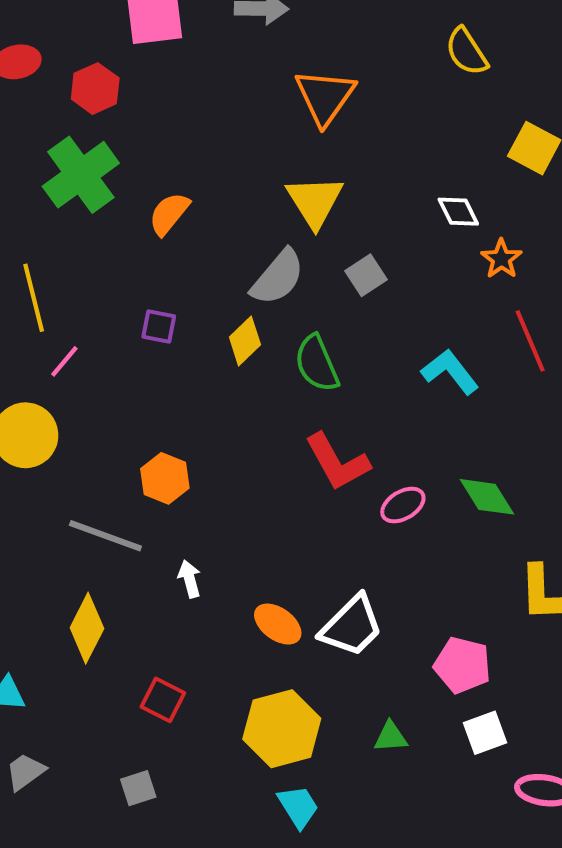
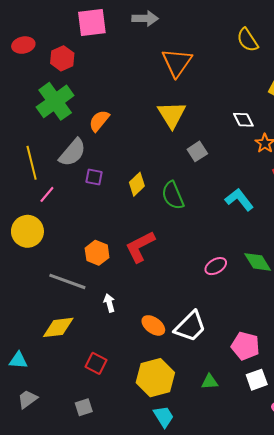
gray semicircle: (278, 277) -> (72, 152), moved
red L-shape: (337, 462) -> (140, 247), moved, turned 92
yellow diamond: (87, 628) -> (58, 327), turned 56

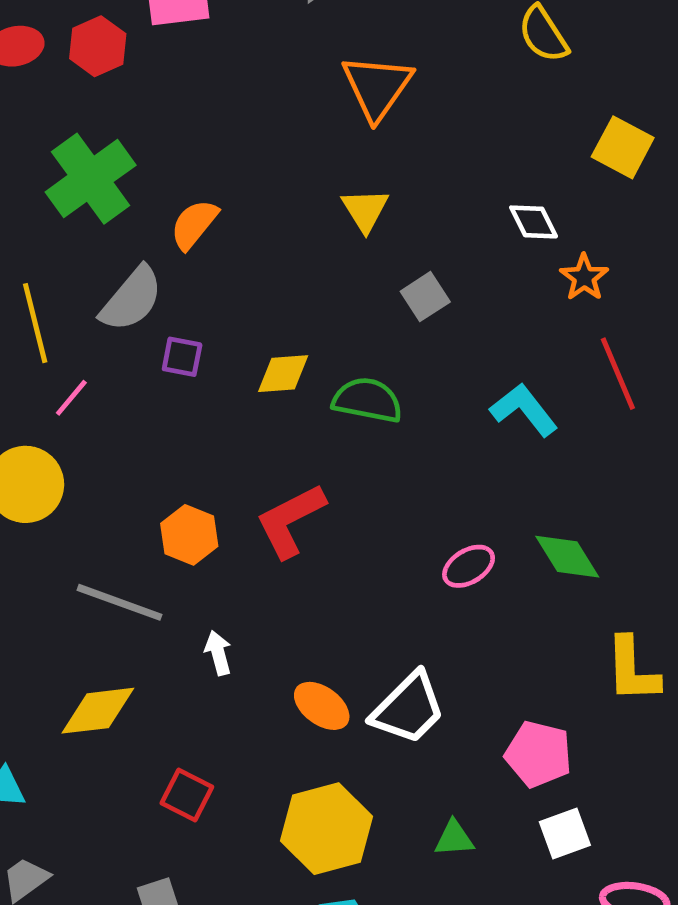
red hexagon: (62, 58) -> (98, 46), moved
yellow triangle: (172, 115) -> (365, 210), size x0.7
yellow diamond: (137, 184) -> (283, 374), turned 40
green semicircle: (173, 195) -> (367, 400), turned 124

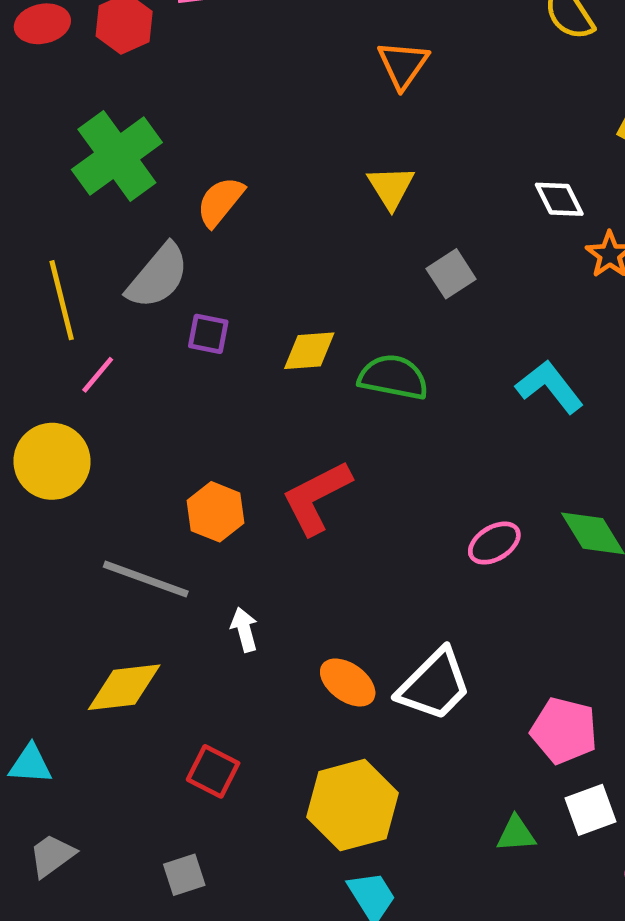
orange triangle: (377, 87) -> (403, 65), size x0.7
green triangle: (454, 838) -> (516, 834), moved

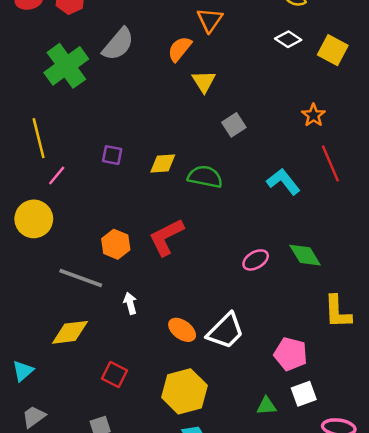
white diamond: (559, 199) -> (288, 39), moved, turned -30
orange semicircle: (220, 202) -> (180, 49), moved
gray semicircle: (158, 276) -> (118, 44), moved
cyan triangle: (30, 764) -> (23, 371), turned -45

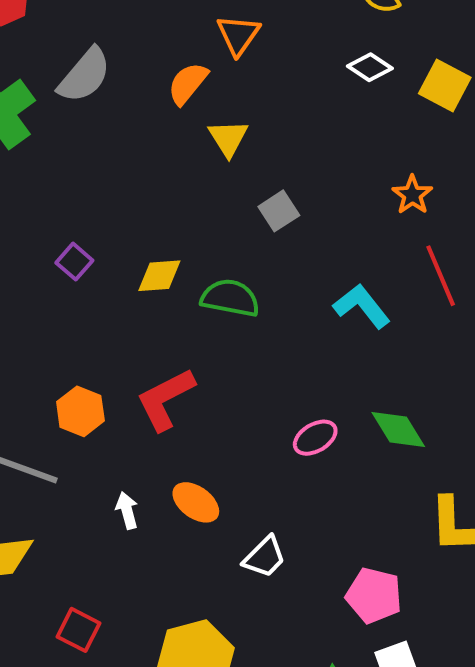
purple square: (112, 155) -> (74, 262), turned 30
white arrow: (130, 303) -> (127, 510), moved
orange ellipse: (182, 330) -> (196, 502), moved
white trapezoid: (225, 331) -> (265, 557), size x0.7

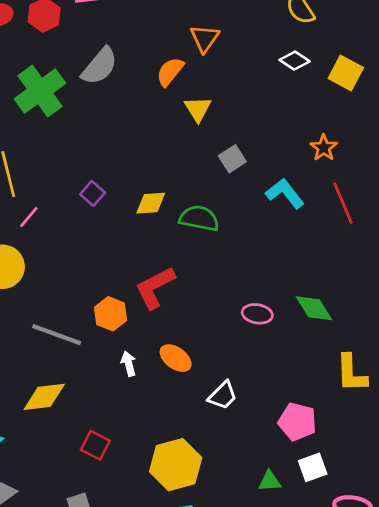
cyan L-shape: (362, 306) -> (285, 193), moved
orange hexagon: (80, 411) -> (111, 314), moved
pink ellipse: (315, 438) -> (257, 314), turned 40

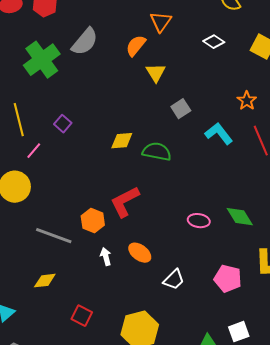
white diamond: (295, 61) -> (214, 42), moved
purple square: (93, 193) -> (63, 124), moved
yellow diamond: (44, 397) -> (45, 281), size x0.7
pink pentagon: (297, 422) -> (228, 279), moved

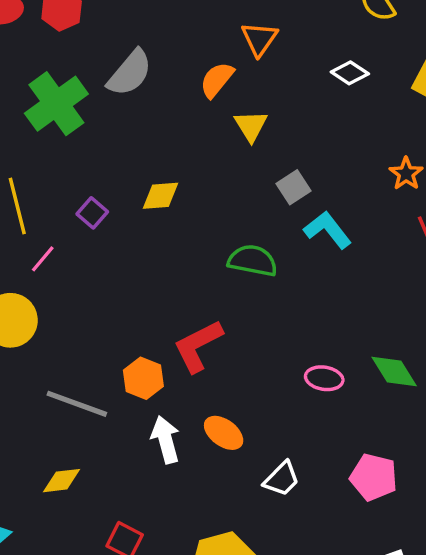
cyan L-shape: (219, 134) -> (328, 230), moved
yellow diamond: (122, 141) -> (160, 196), moved
white arrow: (106, 257) -> (166, 440), size x1.5

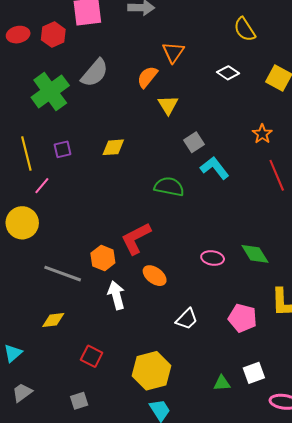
purple square: (92, 213) -> (63, 149), moved, turned 36
orange ellipse: (224, 433) -> (155, 276), moved

